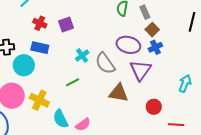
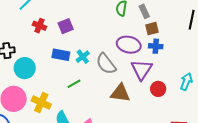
brown square: (152, 30) -> (152, 29), turned 32
blue cross: (155, 47) -> (156, 46), turned 32
blue rectangle: (40, 48) -> (61, 55), moved
red circle: (154, 107) -> (158, 89), moved

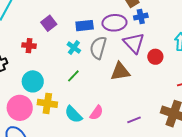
red cross: (39, 26) -> (29, 46), moved
blue rectangle: (61, 55) -> (85, 26), moved
gray semicircle: (106, 64) -> (98, 48), turned 70
cyan circle: (25, 68) -> (33, 81), moved

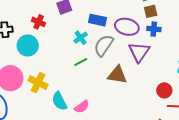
red circle: (155, 57) -> (164, 90), moved
green line: (73, 76) -> (81, 62), moved
cyan circle: (33, 81) -> (28, 46), moved

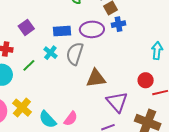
purple triangle: (139, 52) -> (117, 102), moved
green line: (81, 62) -> (29, 65), moved
yellow cross: (38, 83) -> (22, 108), turned 30

